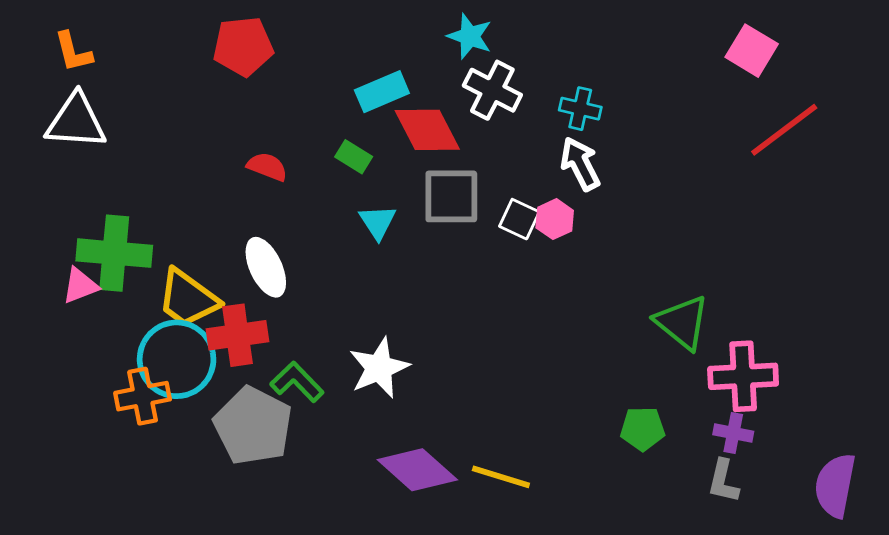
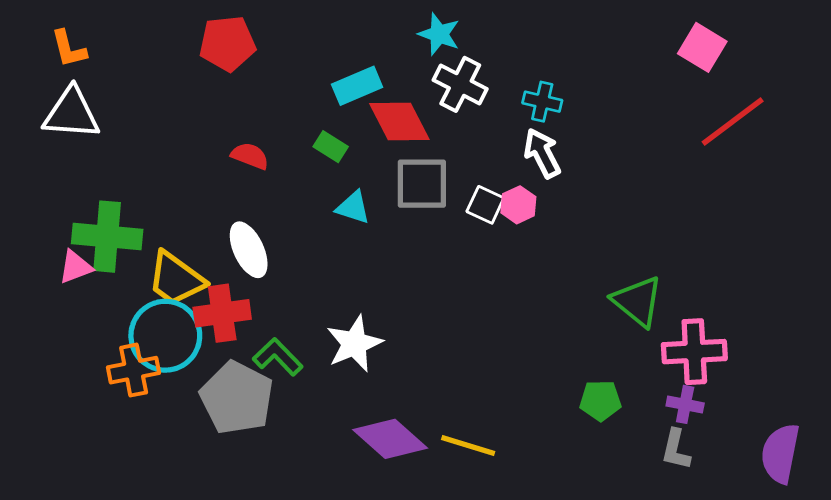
cyan triangle: (378, 222) -> (353, 207), turned -39

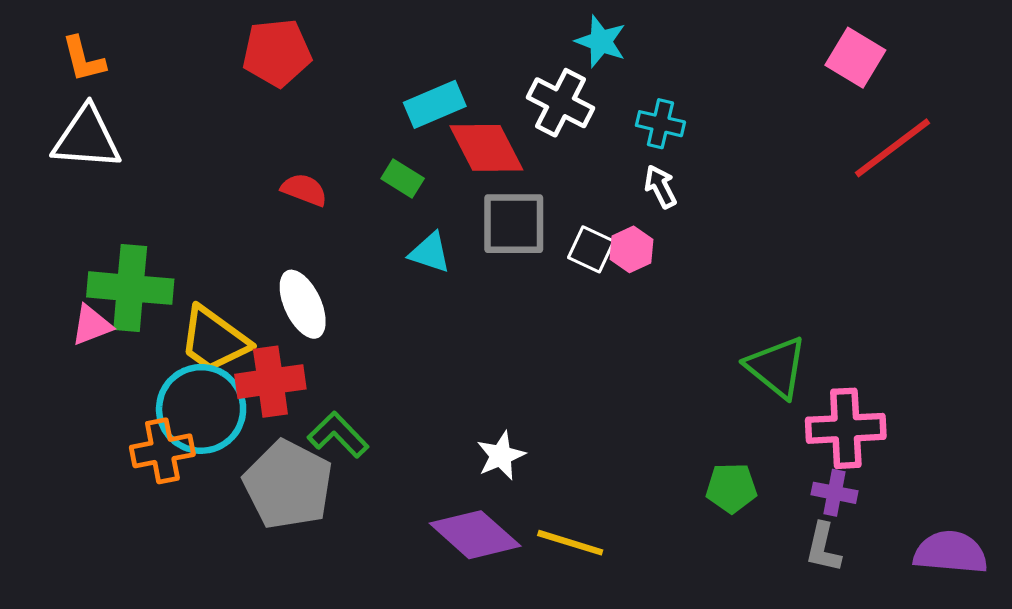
cyan star: (439, 34) -> (601, 41), moved
white arrow: (542, 153) -> (660, 187), size x0.7
white star: (354, 344) -> (501, 456), moved, size x0.7
purple semicircle: (780, 453) -> (951, 552), turned 84

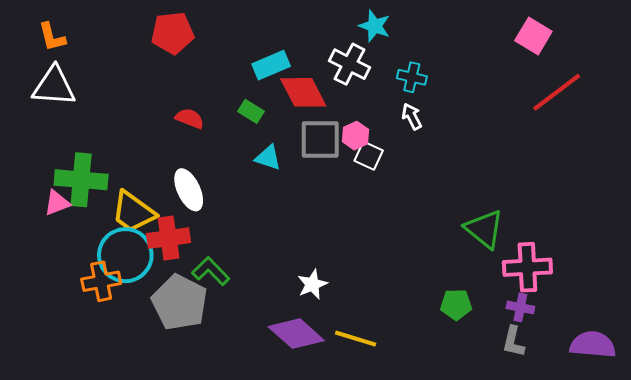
pink hexagon: (631, 249) -> (356, 136), moved

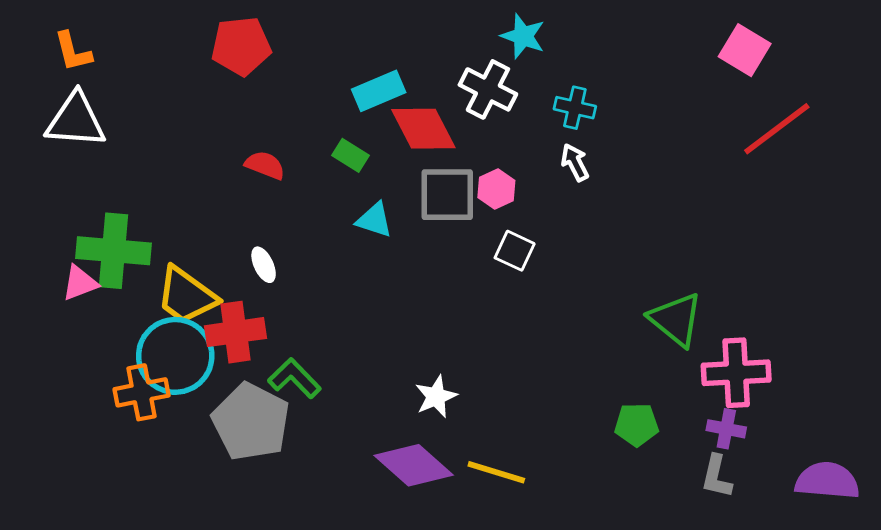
white square: (369, 156) -> (515, 251), moved
white ellipse: (189, 190) -> (264, 265), size x0.6

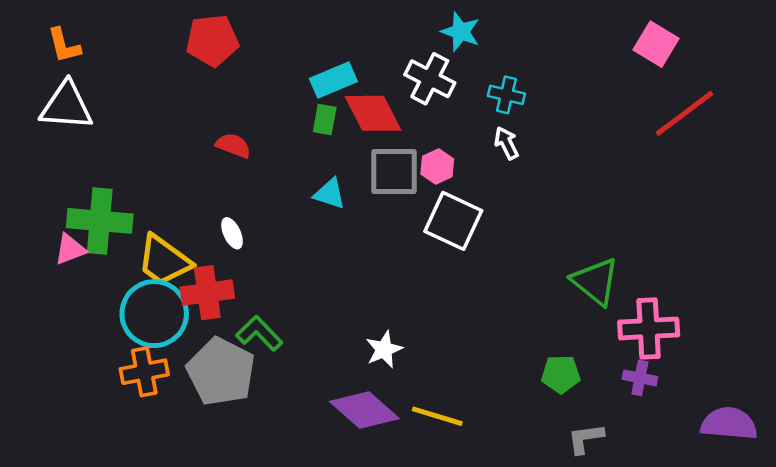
green rectangle: (351, 155) -> (325, 120), moved, turned 68
white square: (515, 251) -> (453, 221), size x1.6
orange cross: (142, 392) -> (144, 372), moved
gray L-shape: (717, 476) -> (586, 438), moved, turned 69

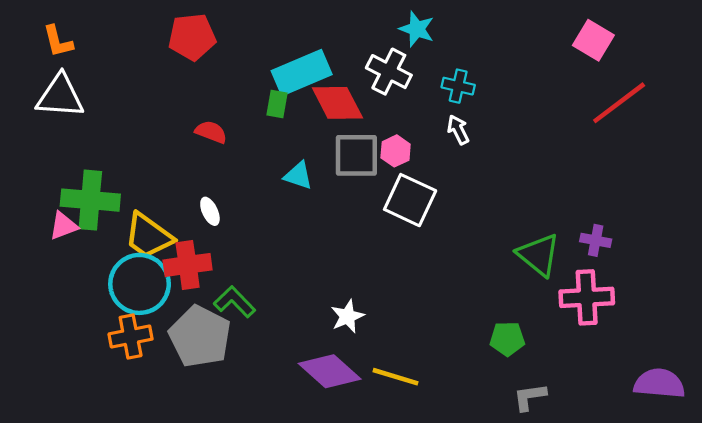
cyan rectangle: (333, 80) -> (302, 73), size x1.4
green rectangle: (325, 120) -> (277, 104), moved
purple cross: (640, 378) -> (596, 240), moved

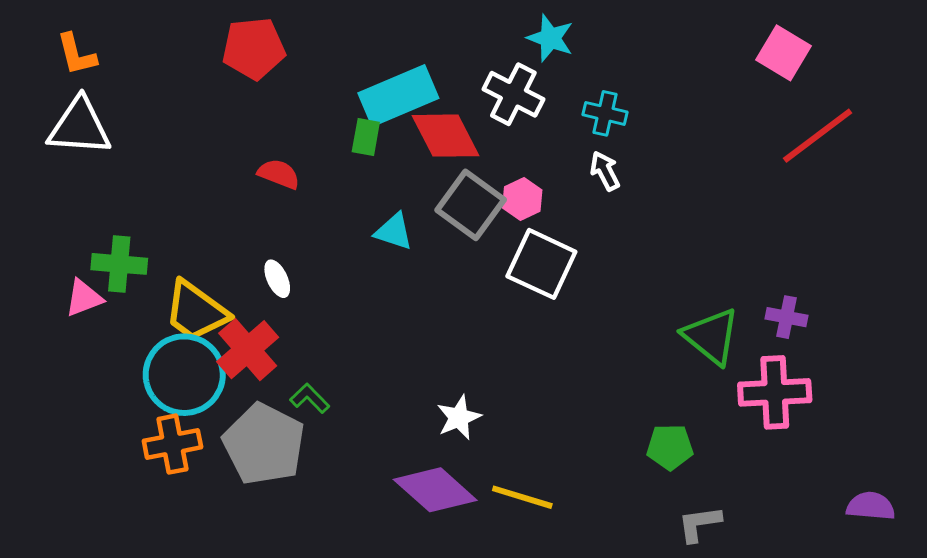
gray square: (356, 155) -> (471, 205), turned 36
green cross: (90, 200) -> (119, 264), size x0.7
red cross: (188, 265) -> (248, 350), turned -33
green L-shape: (235, 302) -> (310, 398), size x0.7
purple semicircle: (659, 383) -> (871, 506), size x0.7

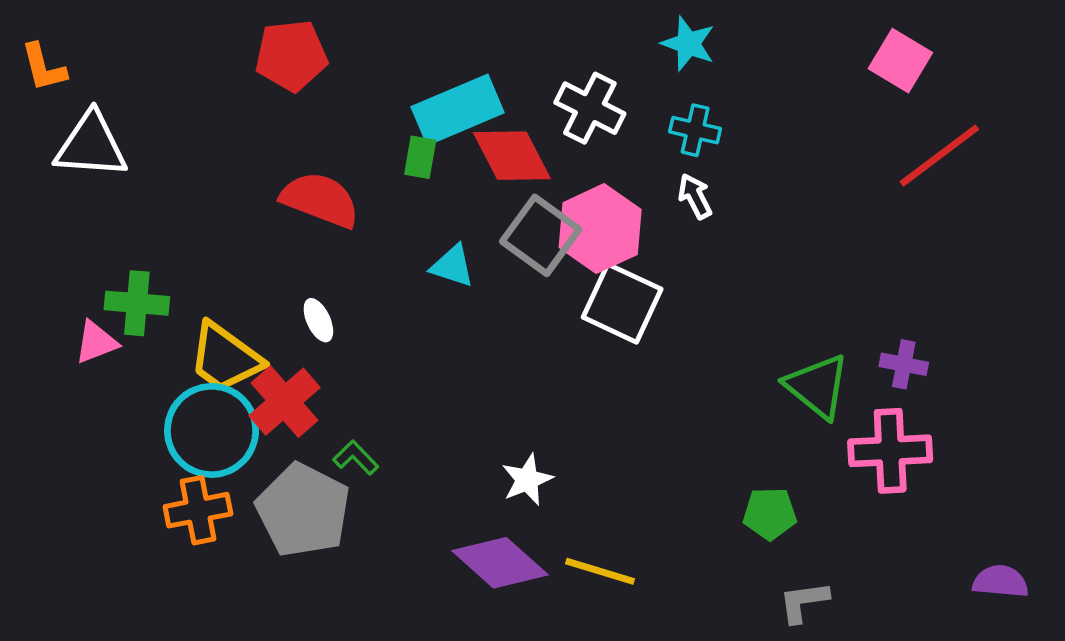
cyan star: (550, 38) -> (688, 44), moved
orange L-shape: (76, 54) -> (44, 67), moved
red semicircle: (279, 174) -> (320, 200), size x1.6
pink hexagon: (522, 199) -> (600, 229), size x1.8

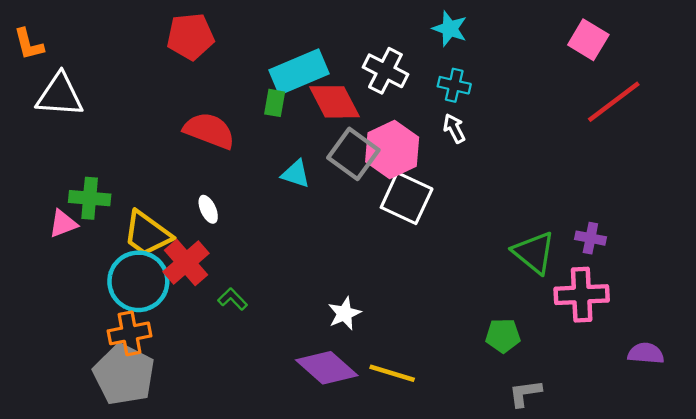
gray pentagon: (303, 510) -> (124, 374), moved
purple semicircle: (1000, 581) -> (646, 353), moved

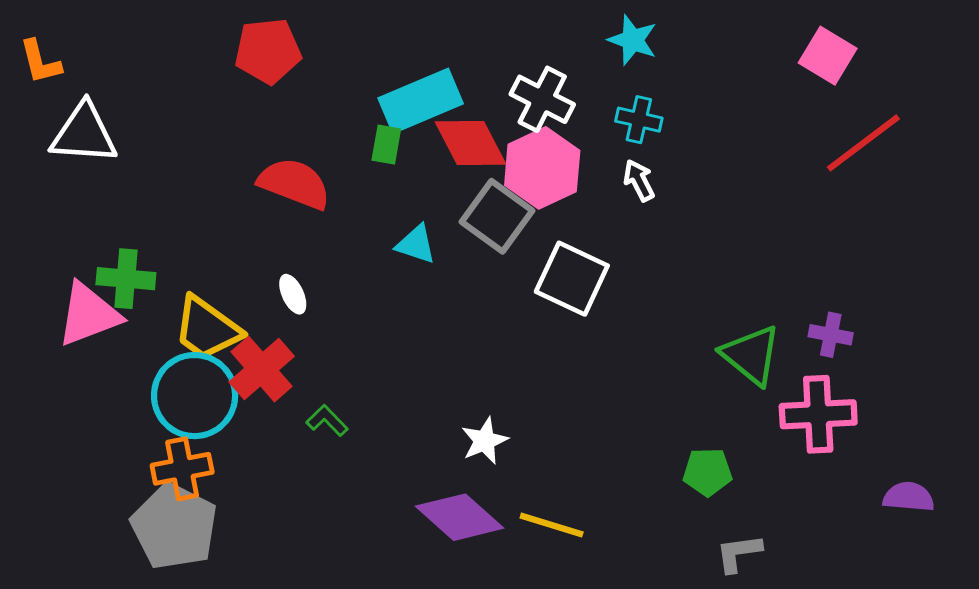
pink hexagon: (392, 149) -> (542, 168), moved
pink triangle: (63, 224) -> (89, 314), size x1.6

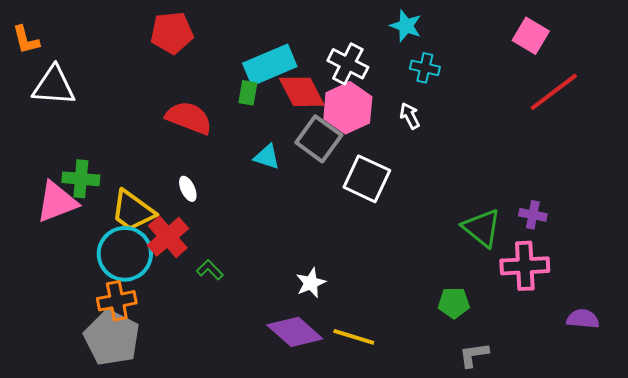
cyan cross: (639, 120) -> (425, 68), moved

